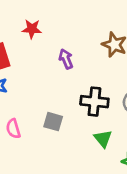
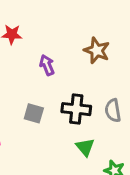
gray square: (53, 122) -> (34, 113), moved

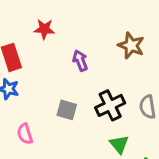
black cross: (76, 109) -> (110, 105), turned -32

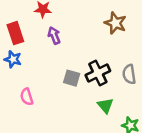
purple arrow: (80, 60) -> (54, 36), moved
gray square: (67, 110) -> (72, 78), moved

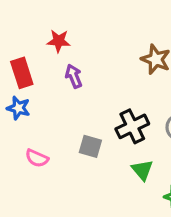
gray square: (72, 78) -> (90, 146), moved
pink semicircle: (27, 97) -> (37, 158), turned -49

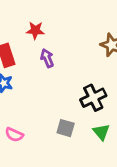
gray square: (90, 146) -> (66, 128), moved
pink semicircle: (37, 158) -> (14, 135), moved

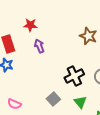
gray square: (66, 128) -> (53, 99), turned 32

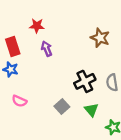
pink semicircle: (14, 104) -> (19, 101), moved

